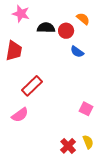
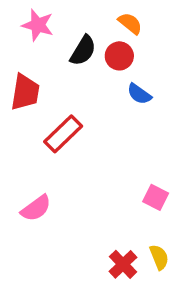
orange semicircle: (83, 19) -> (130, 23), moved
black semicircle: (46, 28) -> (83, 51), turned 120
red rectangle: (32, 86) -> (63, 134), moved

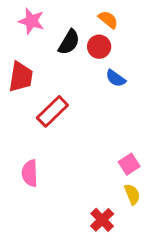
pink square: (156, 197) -> (129, 164), turned 30
pink semicircle: (36, 208) -> (30, 173), turned 124
yellow semicircle: (159, 257) -> (132, 194), moved

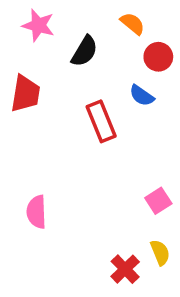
red circle: (99, 47) -> (158, 57), moved
red rectangle: (52, 111) -> (101, 121), moved, turned -68
yellow semicircle: (132, 194) -> (160, 252), moved

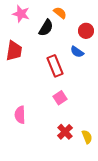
orange semicircle: (132, 24) -> (60, 13), moved
pink square: (158, 201) -> (60, 98), moved
red cross: (125, 269) -> (65, 132), moved

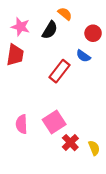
pink star: (21, 14) -> (21, 27), moved
red rectangle: (55, 66) -> (59, 71), turned 60
pink square: (60, 98) -> (54, 122), moved, size x1.5

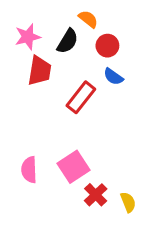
pink star: (21, 27) -> (28, 37), turned -30
red circle: (93, 33) -> (107, 46), moved
red trapezoid: (15, 55) -> (40, 71), moved

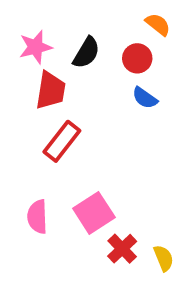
orange semicircle: (88, 19) -> (158, 24), moved
red rectangle: (81, 97) -> (62, 141), moved

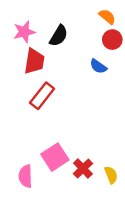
red circle: (137, 58) -> (112, 40), moved
pink square: (94, 213) -> (55, 157), moved
pink semicircle: (37, 217) -> (25, 176), moved

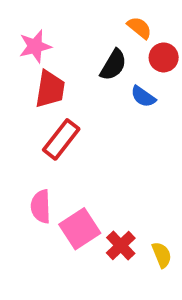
orange semicircle: (107, 17) -> (139, 28), moved
black semicircle: (59, 36) -> (113, 65), moved
pink semicircle: (25, 176) -> (41, 206), moved

